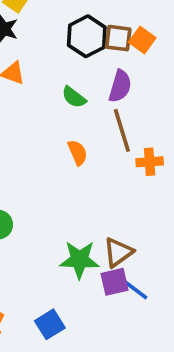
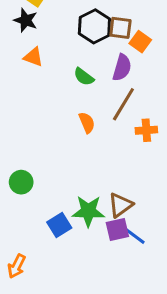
orange square: (142, 40) -> (140, 42), moved
brown line: (122, 130) -> (123, 104), turned 48
blue square: (50, 324) -> (59, 225), moved

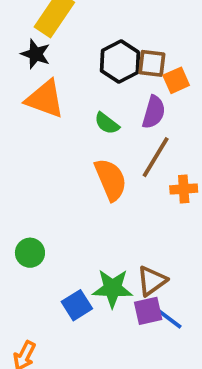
orange square: (140, 42) -> (176, 80), turned 30
orange triangle: (33, 57) -> (45, 99), size x1.6
orange semicircle: (87, 123) -> (111, 180), size x1.6

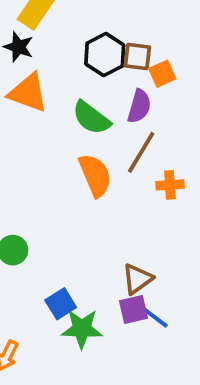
green semicircle: (107, 123) -> (91, 118), size x1.5
green star: (112, 288) -> (82, 329), moved

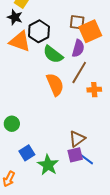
black hexagon: (105, 55) -> (39, 31), moved
orange square: (162, 74) -> (90, 31), size x1.6
blue square: (61, 304) -> (27, 153), moved
green star: (82, 329) -> (48, 165), turned 30

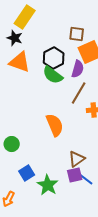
brown square: (77, 22) -> (77, 34), moved
black hexagon: (39, 31) -> (54, 58), moved
orange semicircle: (55, 85) -> (55, 125), moved

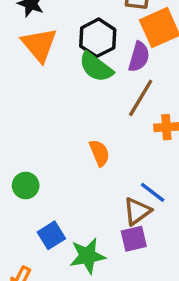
orange triangle: (20, 62) -> (39, 45), turned 30
orange semicircle: (55, 125) -> (99, 153), size x0.7
blue line: (86, 179) -> (153, 192), moved
green star: (48, 185) -> (87, 256), turned 30

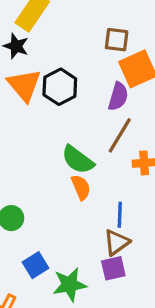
black hexagon: (98, 38) -> (60, 87), moved
green semicircle: (96, 67) -> (78, 160), moved
blue line: (153, 192) -> (120, 215), moved, turned 55

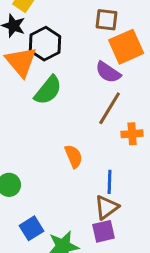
black hexagon: (60, 87) -> (45, 44), moved
purple semicircle: (118, 96) -> (108, 72), turned 108
green semicircle: (78, 160) -> (48, 90), moved, turned -88

